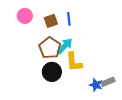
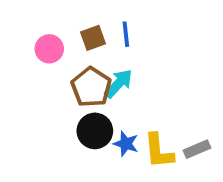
pink circle: (25, 16) -> (49, 49), moved
yellow L-shape: (74, 62) -> (159, 151), moved
blue star: (96, 85) -> (126, 144), moved

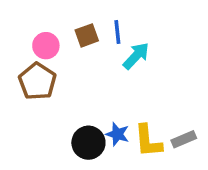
cyan arrow: (119, 83) -> (136, 56), moved
brown pentagon: (91, 87) -> (37, 81), moved
black circle: (95, 131) -> (88, 143), moved

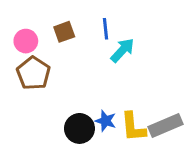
brown square: (87, 35) -> (64, 32), moved
pink circle: (46, 46) -> (26, 41), moved
gray rectangle: (184, 139) -> (165, 125), size x1.5

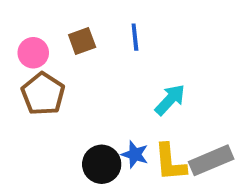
cyan arrow: (122, 50) -> (170, 100), moved

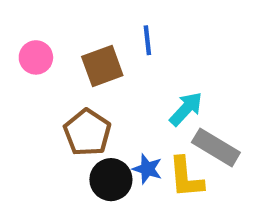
brown square: (82, 41) -> (102, 66), moved, size x1.4
brown pentagon: (43, 94) -> (87, 132), moved
gray rectangle: (211, 160) -> (216, 147), moved, turned 54

